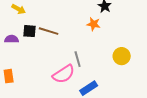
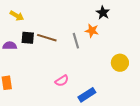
gray line: (78, 59) -> (76, 41), moved
pink semicircle: (64, 74) -> (62, 81), size x0.6

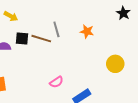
black star: (103, 13) -> (123, 13), moved
gray line: (76, 41) -> (56, 29), moved

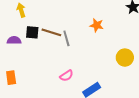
yellow arrow: (11, 16) -> (21, 10), turned -136
gray line: (56, 29) -> (66, 38), moved

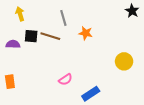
orange star: (97, 25) -> (86, 33), moved
gray line: (66, 38) -> (63, 18), moved

